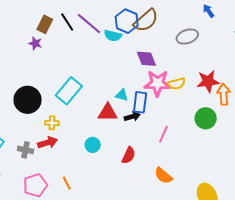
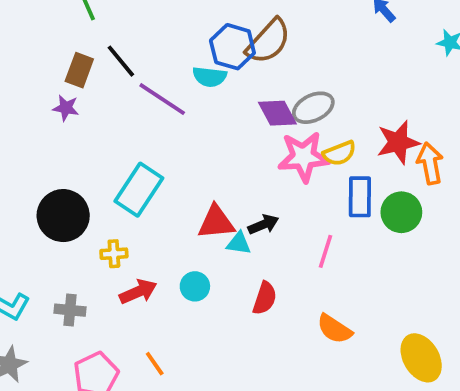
purple line: (89, 24) -> (162, 99), moved
gray ellipse: (187, 37) -> (313, 108), moved
cyan triangle: (122, 95) -> (239, 243), moved
blue rectangle: (140, 102) -> (360, 197), moved
red arrow: (48, 143) -> (138, 292), moved

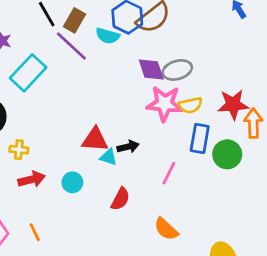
brown rectangle: (79, 70) -> (74, 20), moved
cyan rectangle: (139, 190) -> (28, 73), moved

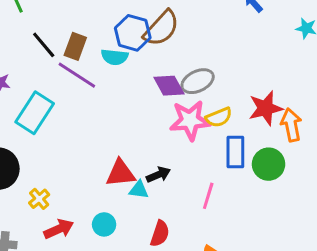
yellow cross: (19, 150) -> (39, 199), turned -36

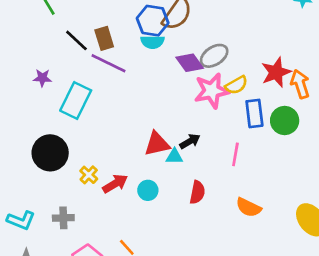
brown rectangle: (75, 46) -> (104, 38), turned -30
cyan semicircle: (115, 57) -> (153, 42), moved
red arrow: (59, 229) -> (115, 184), moved

